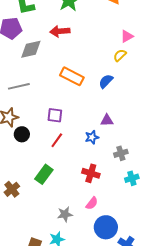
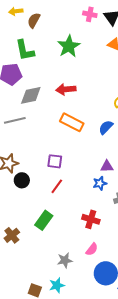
red arrow: (60, 31) -> (66, 89), moved
gray line: (19, 86) -> (15, 120), moved
blue star: (92, 137) -> (100, 183), moved

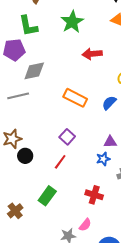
red arrow: (66, 89) -> (92, 54), moved
purple square: (55, 161) -> (67, 137), moved, turned 35
pink semicircle: (92, 249) -> (85, 225), moved

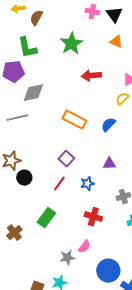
blue star: (103, 159) -> (87, 184), moved

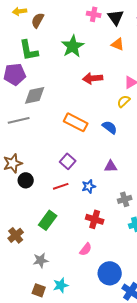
blue semicircle: (108, 125) -> (110, 127), turned 84
red line: (59, 184) -> (61, 186), turned 35
gray star: (67, 258) -> (41, 260), moved

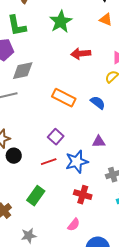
blue star: (89, 186) -> (77, 162), size x1.6

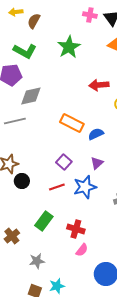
green L-shape: (17, 26) -> (25, 51), turned -50
red arrow: (81, 54) -> (99, 85), moved
blue semicircle: (98, 103) -> (96, 134), moved, turned -63
purple triangle: (99, 142) -> (97, 163), moved, turned -40
red cross: (83, 195) -> (76, 229), moved

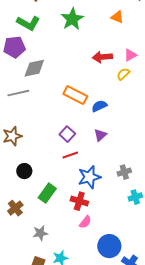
black circle: (22, 181) -> (24, 171), moved
red line: (57, 187) -> (70, 155), moved
blue star: (85, 187) -> (89, 177), moved

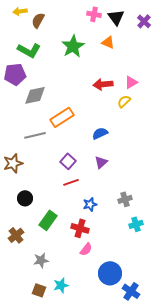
orange triangle: (117, 17) -> (108, 42), moved
gray line: (18, 93) -> (35, 135), moved
orange rectangle: (75, 95) -> (62, 117), moved, turned -60
blue star: (89, 177) -> (90, 204), size x0.6

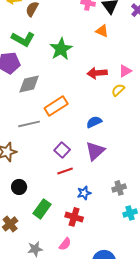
green star: (73, 46) -> (61, 49), moved
purple triangle: (101, 162) -> (95, 151), size x1.5
pink semicircle: (86, 249) -> (65, 244), moved

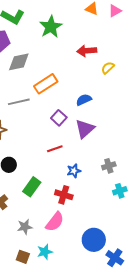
pink triangle: (125, 71) -> (115, 11), moved
purple square: (62, 150) -> (59, 118), moved
pink semicircle: (65, 244) -> (55, 222), size x1.5

